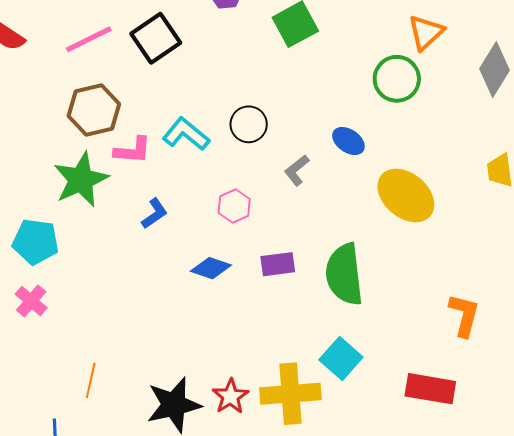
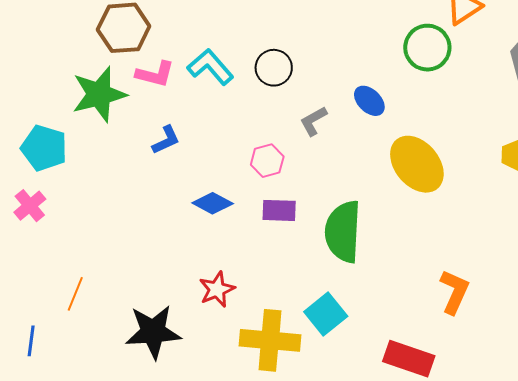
pink hexagon: (234, 206) -> (267, 161), moved
red star: (230, 396) -> (217, 289), moved

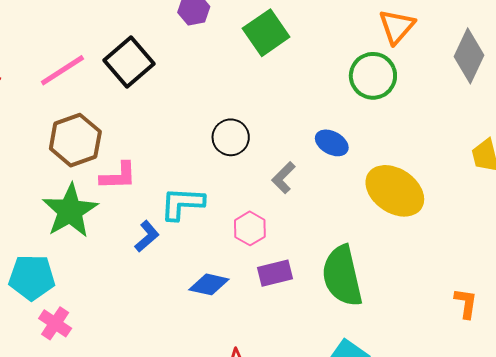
cyan L-shape: (210, 67) -> (182, 204), moved, turned -30
pink cross: (30, 206) -> (55, 323), moved
orange L-shape: (454, 292) -> (466, 303), size x0.7

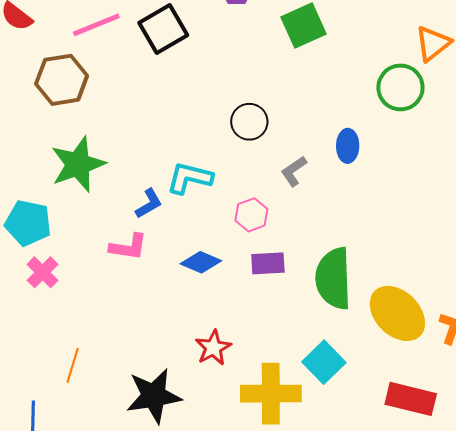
brown hexagon: (75, 140) -> (62, 80), moved
blue ellipse: (332, 143) -> (348, 146), turned 52
pink L-shape: (118, 176) -> (128, 247), moved
yellow ellipse: (395, 191) -> (397, 313), moved

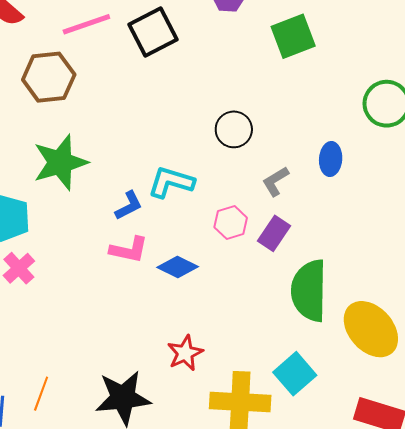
pink L-shape: (128, 247) -> (129, 250), moved
purple rectangle: (268, 263) -> (274, 233), moved, turned -56
orange line: (73, 365) -> (41, 394), moved

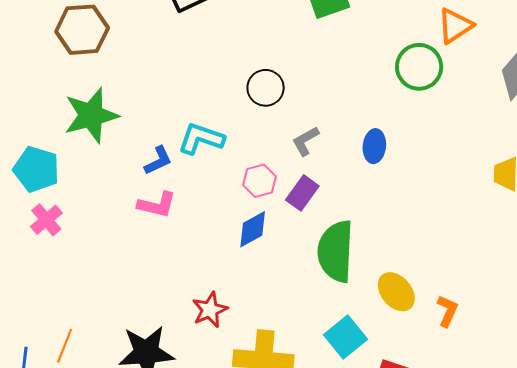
blue ellipse: (331, 159) -> (374, 146), moved
blue diamond: (178, 267) -> (253, 229), moved, turned -57
yellow ellipse: (371, 329) -> (396, 292), size x0.7
cyan square: (295, 374) -> (346, 337), moved

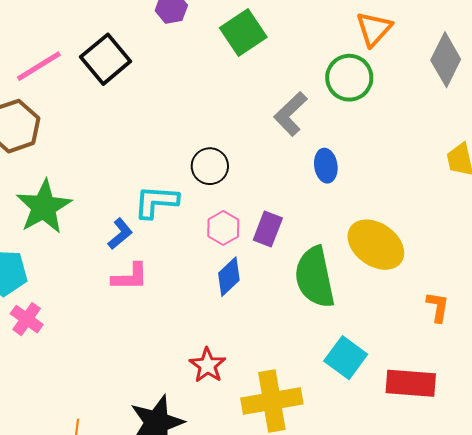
black circle: (266, 88) -> (210, 166), moved
gray L-shape: (306, 141) -> (291, 114), moved, size x1.4
yellow ellipse: (396, 292) -> (376, 245), moved, size x1.4

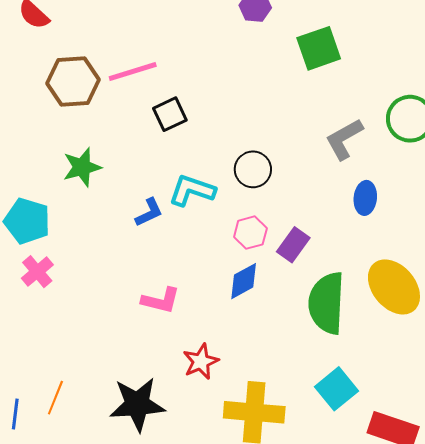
black square: (106, 59) -> (170, 114), moved, size x0.7
pink line: (39, 66) -> (133, 71), moved
green star: (44, 207) -> (82, 167), size x0.7
pink L-shape: (130, 277) -> (161, 300), moved

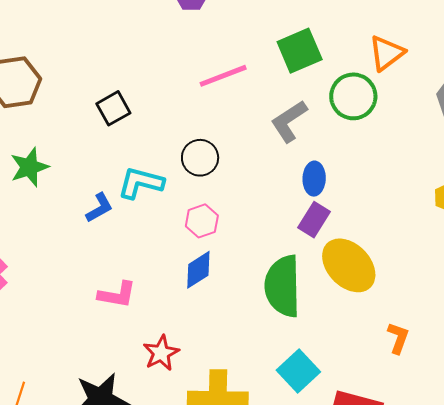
green square: (319, 48) -> (300, 51), moved
pink line: (133, 71) -> (223, 76), moved
purple rectangle: (293, 245) -> (314, 220), moved

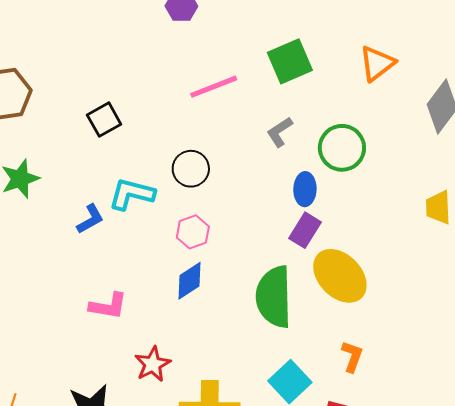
green circle: (353, 96) -> (342, 148), moved
gray L-shape: (289, 121) -> (280, 132), size x0.7
orange L-shape: (398, 338) -> (352, 357), moved

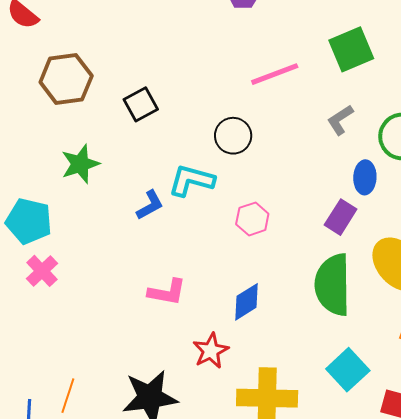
black square: (104, 120) -> (141, 104), moved
black circle: (191, 169) -> (233, 136), moved
purple rectangle: (305, 230) -> (341, 217), moved
blue diamond: (190, 281) -> (247, 302), moved

